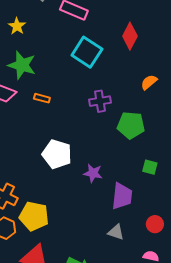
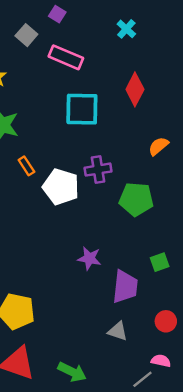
cyan square: (87, 52) -> (82, 109), turned -32
orange rectangle: (42, 98) -> (26, 166), turned 42
white pentagon: (57, 154) -> (61, 187), moved
green square: (150, 167) -> (160, 262), moved, turned -35

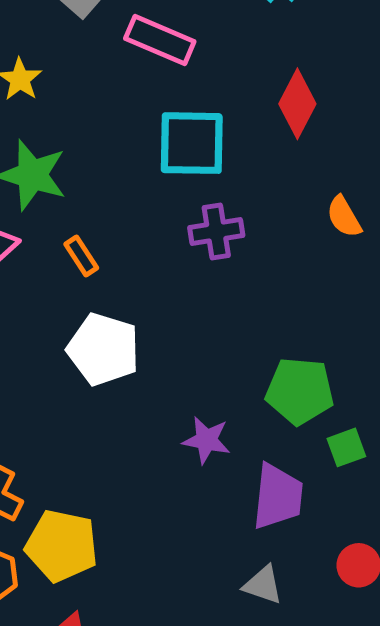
orange semicircle: (158, 146) -> (344, 217), turned -80
purple cross: (98, 170) -> (216, 231), moved
white pentagon: (61, 187) -> (103, 349), moved
green pentagon: (136, 199) -> (300, 391), moved

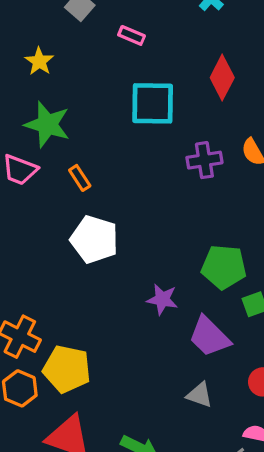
pink rectangle: (160, 40) -> (132, 35), size x0.6
purple cross: (216, 231) -> (204, 160), moved
purple trapezoid: (278, 497) -> (209, 337), turned 129

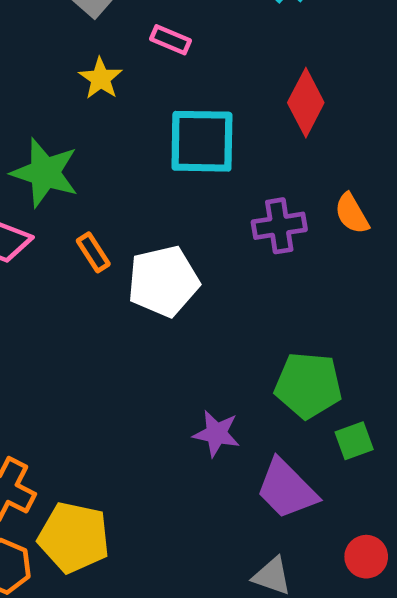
yellow star: (39, 61) -> (100, 78), moved
white pentagon: (94, 239) -> (163, 281), moved, turned -30

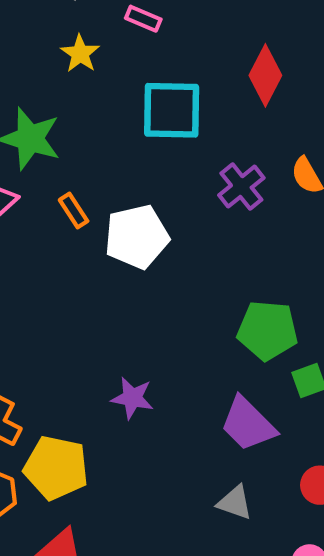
purple cross: (279, 226) -> (241, 187), turned -30
purple star: (216, 434) -> (132, 398), moved

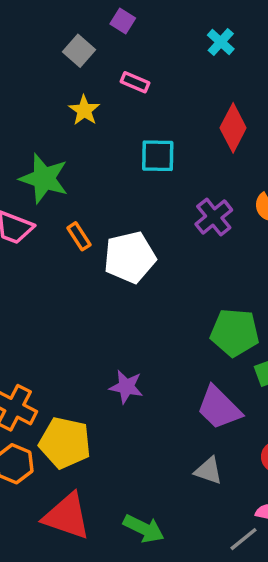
cyan square: (172, 110) -> (158, 156), size x0.7

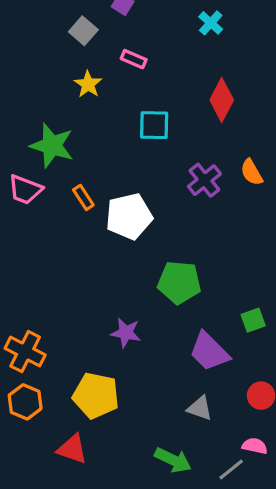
green pentagon: (235, 333) -> (179, 282), moved
yellow pentagon: (65, 443) -> (96, 396), moved
red triangle: (67, 516) -> (72, 449), size x0.7
green arrow: (144, 529) -> (173, 460), moved

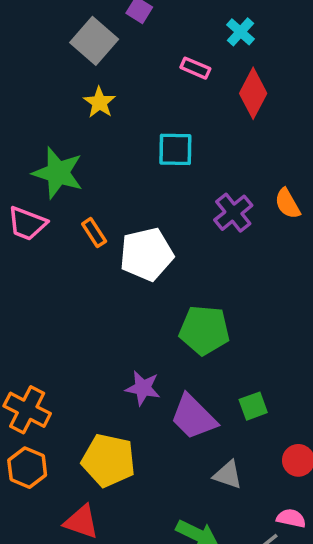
gray square: (83, 31) -> (94, 41), size x1.4
pink rectangle: (134, 59) -> (195, 68), moved
red diamond: (222, 100) -> (253, 93), moved
green square: (253, 320) -> (253, 406), moved
purple trapezoid: (209, 352) -> (193, 417), moved

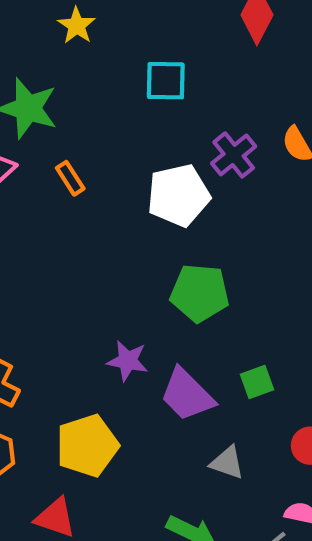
white pentagon: (146, 254) -> (178, 195), moved
yellow pentagon: (109, 460) -> (87, 446), turned -30

